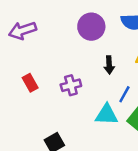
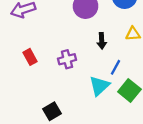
cyan triangle: (107, 115) -> (99, 86), turned -45

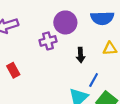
purple cross: (67, 59) -> (48, 41), moved

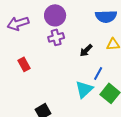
purple circle: (65, 22) -> (55, 15), moved
black arrow: (81, 55) -> (86, 50), turned 48

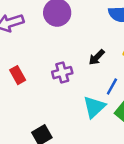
purple cross: (56, 37) -> (62, 73), moved

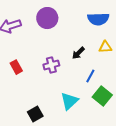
cyan triangle: (94, 107) -> (69, 101), moved

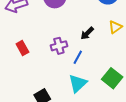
yellow triangle: (105, 47) -> (115, 27), turned -32
blue line: (90, 76) -> (78, 57), moved

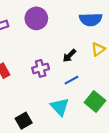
blue line: (78, 57) -> (71, 80), moved, turned 32
cyan triangle: (78, 83) -> (60, 107), turned -30

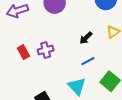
purple cross: (41, 68) -> (46, 50), moved

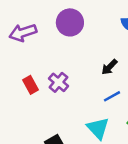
purple cross: (46, 50) -> (59, 82), turned -35

